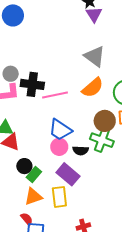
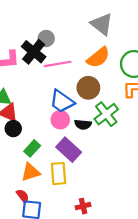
gray circle: (11, 74) -> (46, 39), moved
black cross: (32, 84) -> (34, 52), turned 30
brown circle: (105, 121) -> (88, 88), moved
green cross: (102, 140) -> (106, 114), turned 30
black circle: (24, 166) -> (13, 129), moved

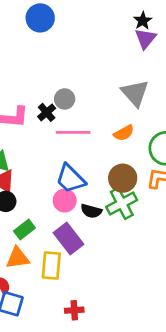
black cross: (34, 52) -> (47, 112), size x0.6
orange semicircle: (98, 57) -> (124, 133), size x0.7
brown circle: (88, 88) -> (123, 178), moved

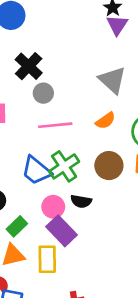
black cross: (47, 112) -> (29, 66), moved, size x1.5
blue trapezoid: (70, 179) -> (36, 171), moved
pink circle: (65, 201) -> (53, 207), moved
green cross: (122, 203) -> (64, 166), moved

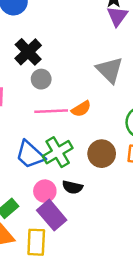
orange semicircle: (105, 121) -> (81, 109), moved

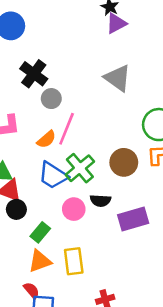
purple triangle: (117, 16) -> (116, 23), turned 35
orange semicircle: (81, 109) -> (46, 139), moved
pink line: (51, 111) -> (67, 129), turned -56
purple rectangle: (52, 215) -> (133, 219), moved, turned -56

